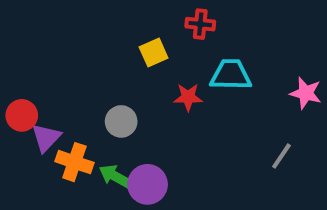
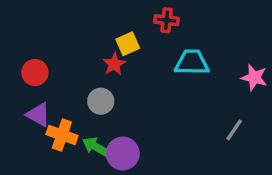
red star: (188, 97) -> (114, 64), moved, turned -30
red circle: (22, 115) -> (35, 73), moved
purple triangle: (46, 138) -> (38, 115), turned -44

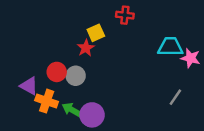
cyan trapezoid: (192, 62) -> (170, 47), moved
red circle: (35, 73) -> (57, 72), moved

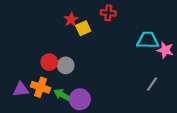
red star: (86, 48) -> (71, 19), moved
purple triangle: (29, 86) -> (21, 89), moved, turned -35

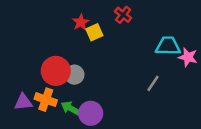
red cross: (108, 13) -> (123, 15), turned 32
red circle: (49, 62) -> (56, 71), size x1.5
gray line: (152, 84) -> (153, 83), moved

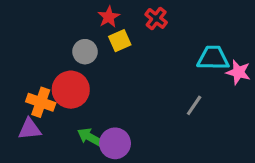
red star: (81, 22) -> (109, 17), moved
gray circle: (74, 75) -> (85, 52), moved
orange cross: (46, 100) -> (41, 102), moved

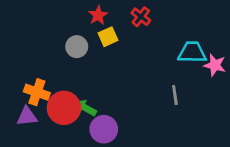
red circle: (71, 90) -> (64, 108), moved
gray line: (194, 105) -> (175, 95), turned -42
green arrow: (90, 137) -> (85, 108), moved

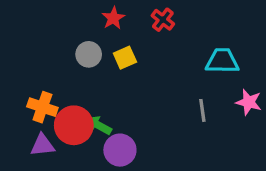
yellow square: (108, 37) -> (125, 58), moved
pink star: (215, 65) -> (249, 102), moved
purple triangle: (27, 116) -> (42, 145), moved

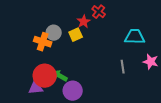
red star: (113, 18) -> (84, 22), moved
orange cross: (42, 107) -> (43, 42), moved
purple triangle: (42, 145) -> (36, 88), moved

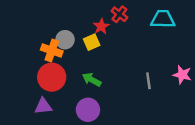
cyan trapezoid: (135, 37) -> (163, 19), moved
red circle: (45, 76) -> (52, 77), moved
green arrow: (60, 76) -> (92, 80), moved

